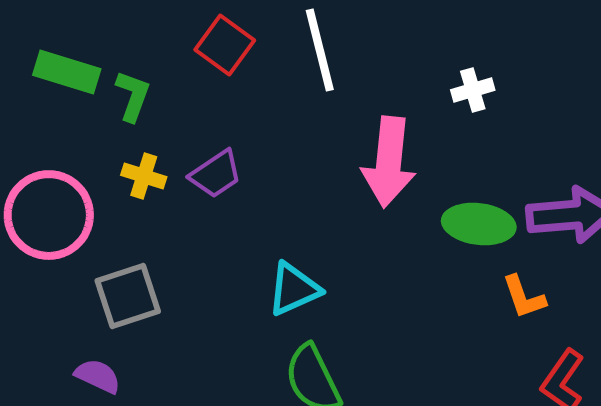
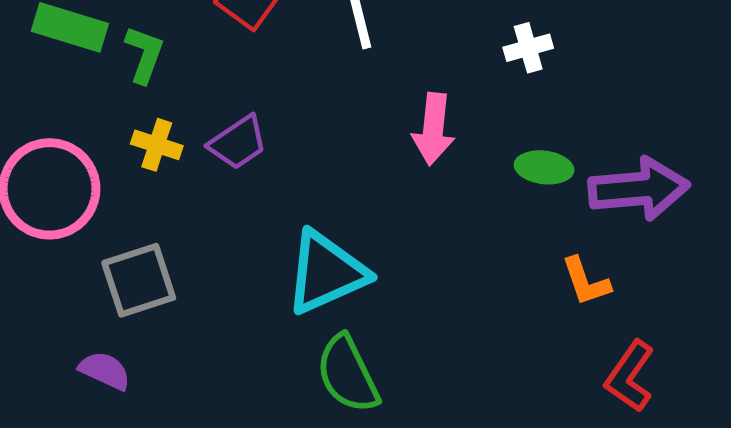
pink arrow: (389, 162) -> (433, 129), size x0.7
green ellipse: (479, 224) -> (544, 167), moved, size x0.7
cyan triangle: (294, 289) -> (326, 272), size x1.4

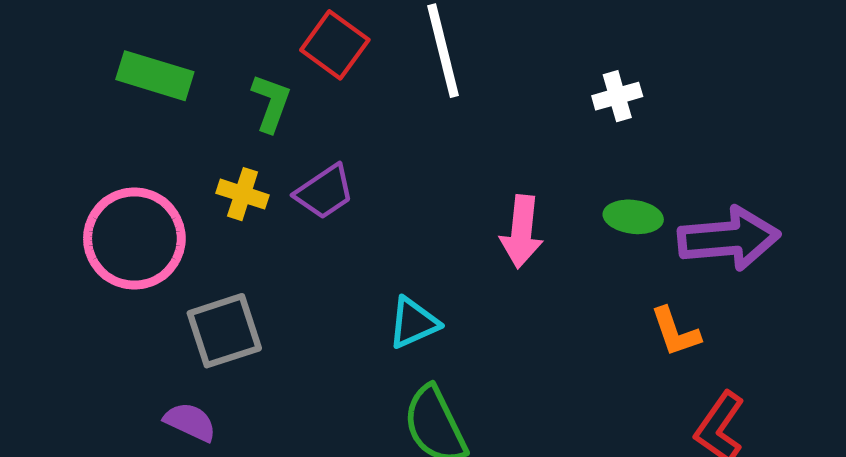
green L-shape: (144, 54) -> (271, 103), moved
pink arrow: (433, 129) -> (522, 232), moved
cyan triangle: (326, 272) -> (413, 323), size x0.6

